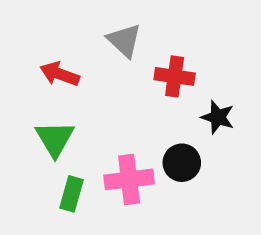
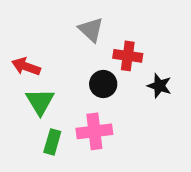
red arrow: (60, 74) -> (26, 66), moved
black circle: (182, 163) -> (103, 84), moved

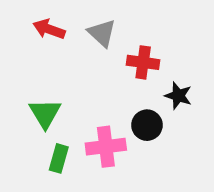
red arrow: (26, 66) -> (49, 29), moved
black circle: (103, 84) -> (147, 125), moved

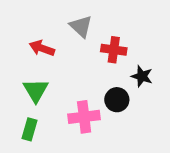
red arrow: (49, 29) -> (42, 48), moved
green rectangle: (59, 158) -> (29, 129), moved

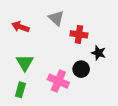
red arrow: (42, 48) -> (20, 27), moved
pink cross: (84, 117) -> (58, 81), turned 30

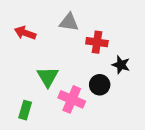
gray triangle: (56, 18) -> (69, 22), turned -35
green triangle: (25, 63) -> (48, 77), moved

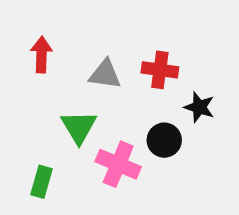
gray triangle: (69, 22) -> (105, 74), moved
red arrow: (25, 33) -> (41, 55), turned 72

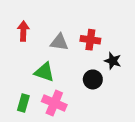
green triangle: (79, 127) -> (44, 72), turned -40
pink cross: (118, 164) -> (54, 103), moved

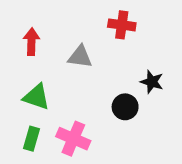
red cross: (90, 40) -> (122, 25), moved
green triangle: (44, 72) -> (36, 97), moved

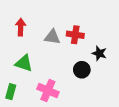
red cross: (122, 25) -> (75, 35), moved
green rectangle: (31, 139) -> (11, 92), moved

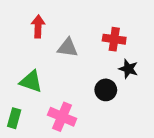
red arrow: (21, 27) -> (38, 26), moved
red cross: (75, 35) -> (114, 39), moved

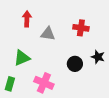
black star: (128, 69) -> (98, 57), moved
green triangle: (31, 81) -> (22, 58), turned -42

